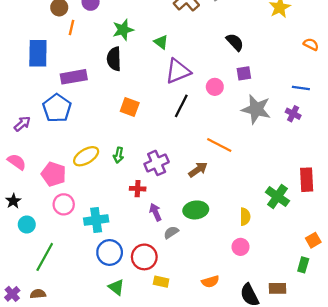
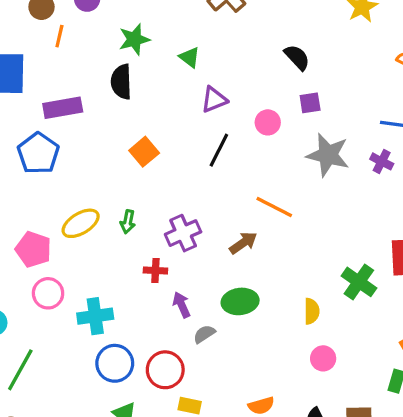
purple triangle: (178, 71) -> (214, 100), size x0.7
orange square: (130, 107) -> (144, 152), turned 30
pink circle: (241, 247) -> (323, 358), moved

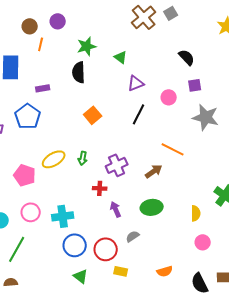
purple rectangle: (63, 108) -> (43, 88), size x0.6
pink circle: (48, 293) -> (31, 212), moved
gray semicircle: (204, 334) -> (133, 236), moved

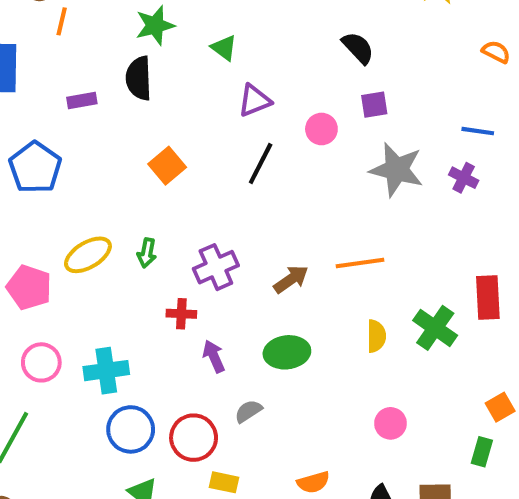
purple rectangle: (43, 88) -> (82, 101), moved
orange line: (173, 149) -> (360, 263), moved, turned -35
yellow semicircle: (196, 213) -> (376, 336), moved

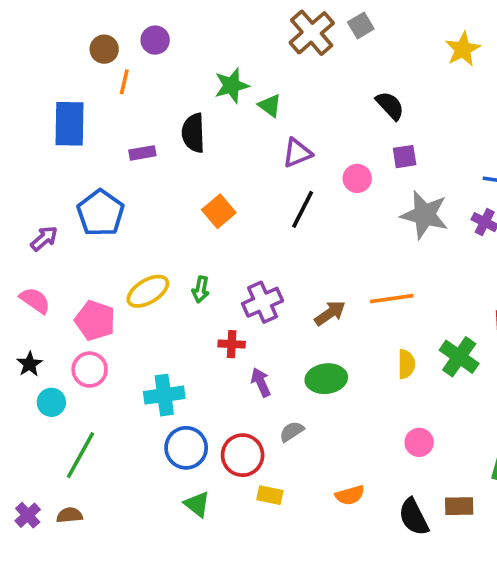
green star: (155, 25) -> (232, 86), moved
pink circle: (41, 362) -> (90, 370), moved

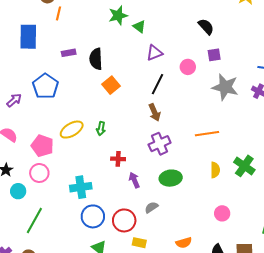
black semicircle: (193, 133) -> (96, 59), moved
purple cross: (263, 302) -> (160, 144), moved
brown arrow: (330, 313) -> (154, 112), moved, turned 102

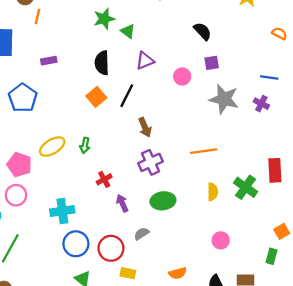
black semicircle: (96, 59) -> (102, 63), moved
black line: (158, 84) -> (127, 96), moved
red cross: (118, 159) -> (104, 179), turned -32

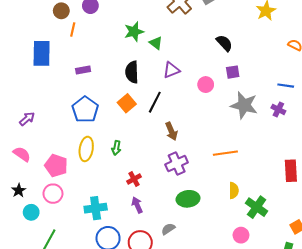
blue pentagon: (23, 98) -> (85, 109), moved
yellow ellipse: (52, 147) -> (86, 149), turned -50
green cross: (246, 187) -> (257, 207), moved
purple arrow: (122, 203) -> (137, 205), moved

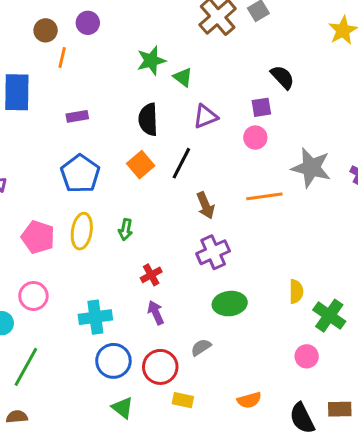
purple square: (233, 72) -> (261, 107), moved
orange line: (225, 153) -> (264, 196), moved
pink pentagon: (56, 166) -> (38, 237), moved

